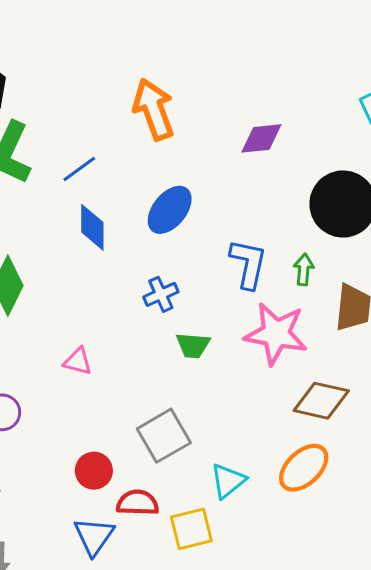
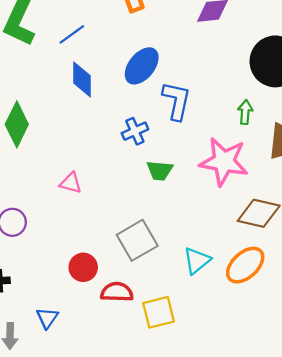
blue L-shape: (248, 264) -> (177, 101), moved
cyan triangle: (228, 481) -> (197, 261), moved
blue triangle: (94, 536) -> (47, 318), moved, size x0.7

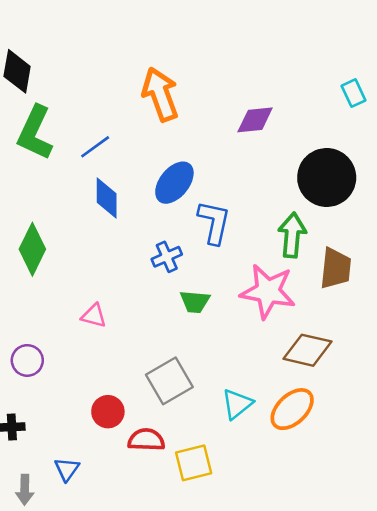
green arrow: (245, 112) -> (292, 235), size x1.6

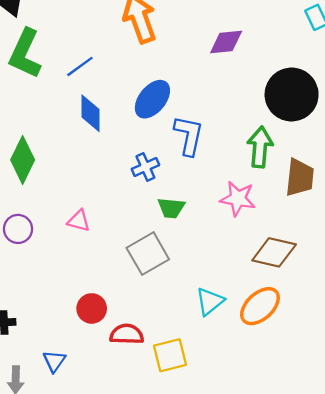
pink star: (268, 291) -> (238, 199), size x0.7
purple circle: (27, 360) -> (18, 229), moved
gray square: (169, 381) -> (148, 254), moved

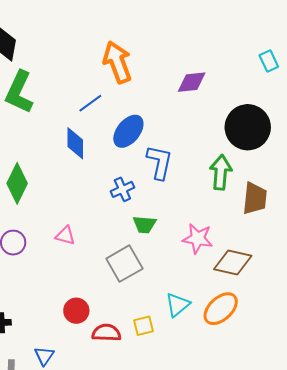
blue line: (80, 66) -> (90, 103), moved
pink star: (238, 199) -> (198, 239), moved
yellow square: (170, 355) -> (143, 326), moved, size x0.7

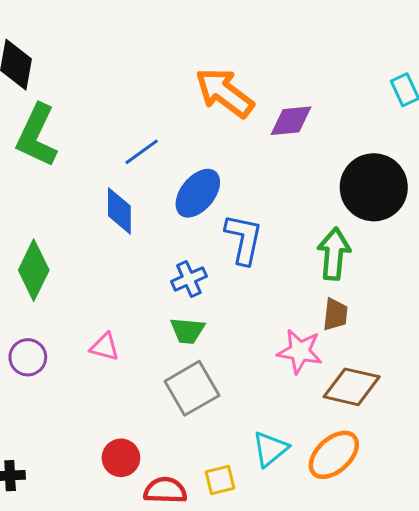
orange arrow: (117, 62) -> (224, 93), moved, turned -33
brown trapezoid: (255, 198) -> (335, 314), moved, size x0.7
green trapezoid: (144, 224) -> (187, 331), moved

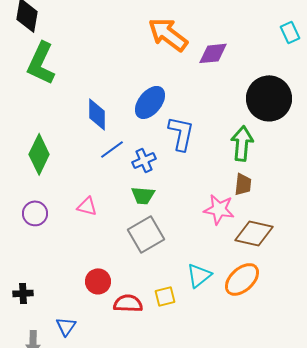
blue line: (142, 152) -> (112, 149), moved

